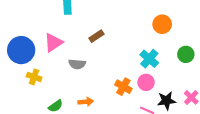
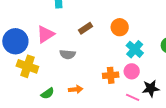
orange circle: (162, 24) -> (120, 27), moved
yellow cross: (34, 77) -> (27, 66), size x1.5
orange cross: (123, 87) -> (111, 75), turned -35

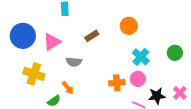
orange circle: (120, 27) -> (129, 26), moved
blue circle: (15, 41) -> (23, 36), moved
orange arrow: (76, 89) -> (68, 88), moved, turned 56

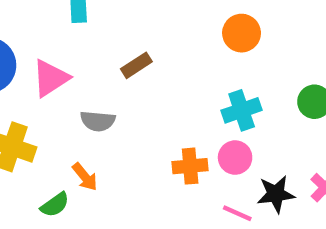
orange circle: (129, 26) -> (242, 33), moved
cyan cross: (141, 57) -> (242, 110), turned 30

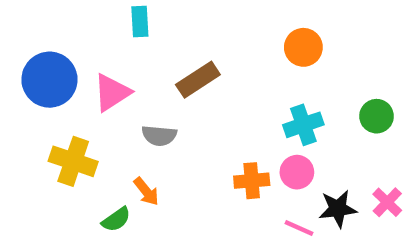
brown rectangle: (136, 65) -> (198, 80), size x1.4

